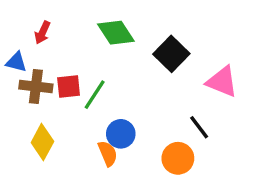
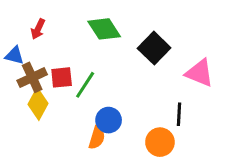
brown cross: (36, 86) -> (32, 77), turned -32
black line: (199, 127) -> (179, 114), turned 40
yellow diamond: (42, 142) -> (38, 104), moved
orange semicircle: (108, 153) -> (97, 138), turned 40

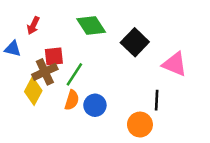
brown cross: (32, 77) -> (45, 72), moved
red square: (62, 77) -> (54, 56), moved
orange semicircle: (97, 138) -> (72, 100), moved

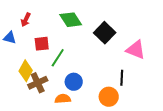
brown cross: (45, 72) -> (38, 83), moved
orange semicircle: (72, 100) -> (63, 99), moved, turned -112

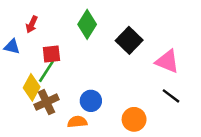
green diamond: (71, 20) -> (87, 24), turned 65
green line: (58, 58) -> (46, 71), moved
black line: (122, 78) -> (171, 96), moved, turned -56

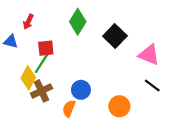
orange semicircle: (77, 122) -> (69, 108), turned -63

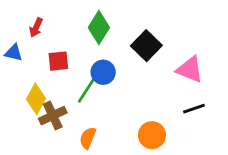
green line: (41, 63) -> (86, 90), moved
black line: (152, 85) -> (194, 109), turned -56
blue circle: (81, 90) -> (103, 72), moved

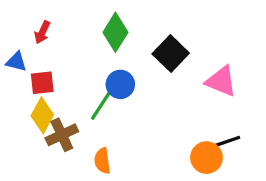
red square: (58, 61) -> (42, 83), moved
black line: (194, 109) -> (228, 141), moved
orange circle: (152, 135) -> (206, 158), moved
orange semicircle: (88, 138) -> (102, 161), turned -30

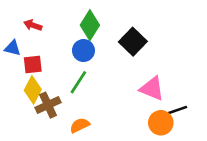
red arrow: (42, 32) -> (33, 25), turned 84
pink triangle: (221, 81) -> (152, 89), moved
blue circle: (120, 84) -> (83, 51), moved
orange semicircle: (102, 161) -> (80, 125), turned 72

